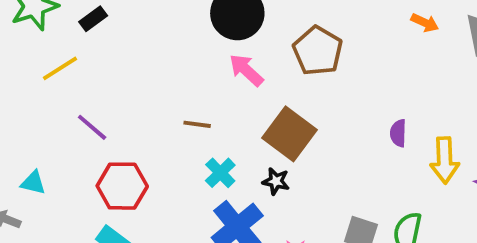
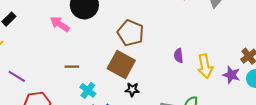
brown pentagon: (318, 51) -> (131, 33), moved
pink arrow: (246, 70) -> (60, 24), moved
black star: (276, 181) -> (132, 90), moved

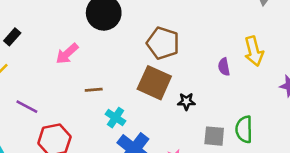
pink arrow: (60, 24) -> (67, 54), moved, turned -72
yellow arrow: (205, 66) -> (254, 51), moved
black star: (132, 90) -> (186, 101), moved

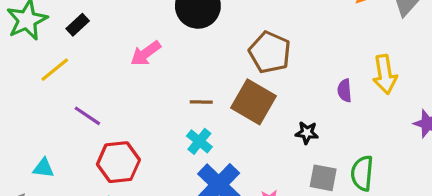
brown line: (94, 90) -> (201, 102), moved
black star: (186, 101) -> (307, 133), moved

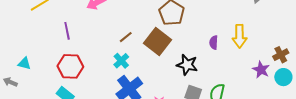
brown line: (201, 102) -> (126, 37), turned -48
purple line: (87, 116) -> (67, 31), moved, turned 36
black star: (307, 133) -> (187, 65), size x1.5

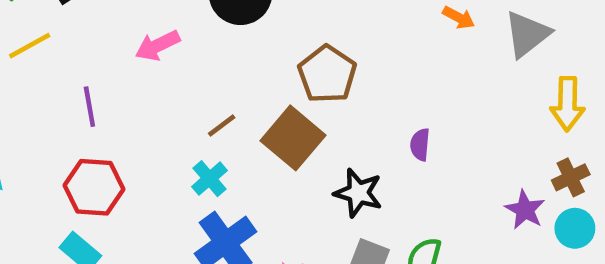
yellow arrow: (240, 36) -> (567, 104), moved

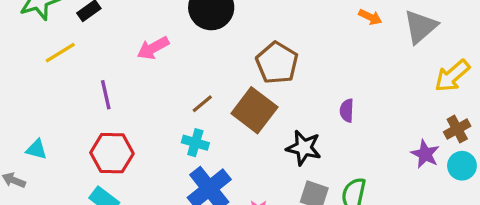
yellow arrow: (567, 104) -> (452, 76), turned 51
cyan cross: (209, 179) -> (195, 143), turned -30

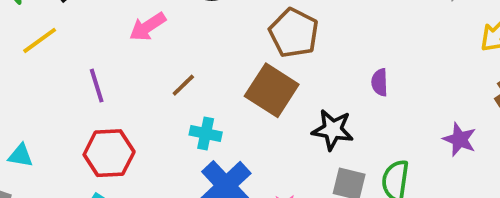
brown line: (202, 104) -> (183, 85), moved
purple star: (425, 154) -> (460, 139), moved

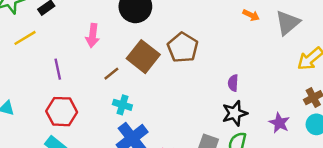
pink arrow: (148, 27) -> (93, 36), turned -55
brown square: (272, 90) -> (143, 57), moved
black star: (333, 130) -> (235, 113), moved, turned -30

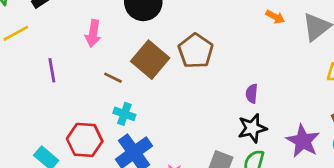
brown line: (111, 74) -> (113, 78), turned 63
red hexagon: (62, 112) -> (85, 140), moved
purple star: (279, 123) -> (303, 141), size x1.4

